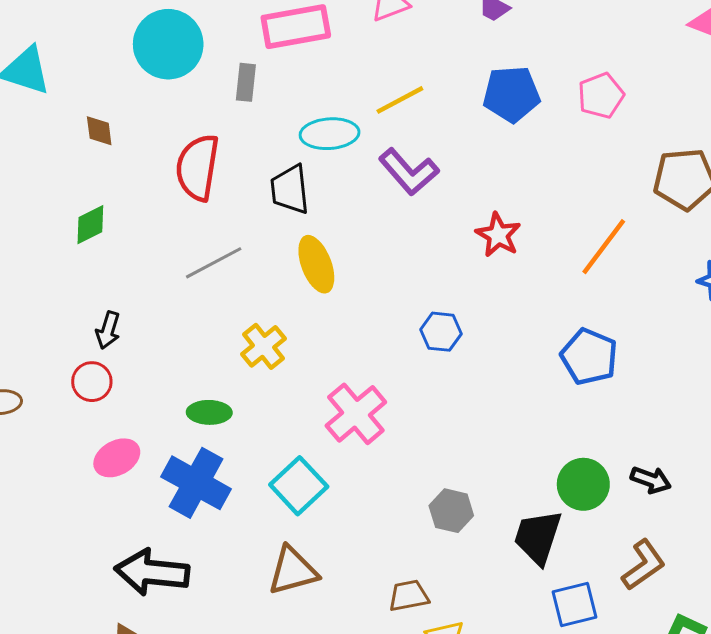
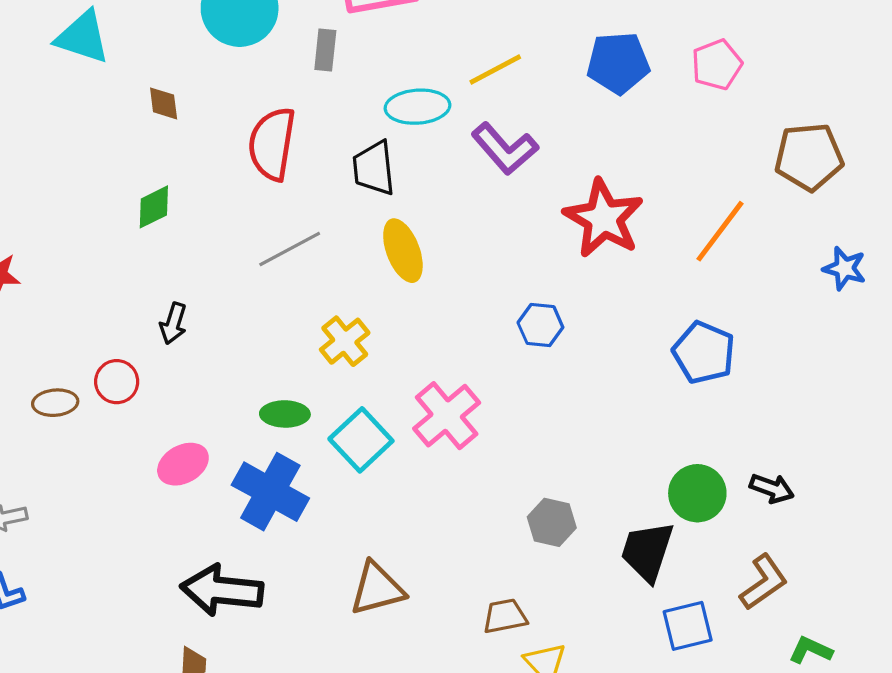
red star: (498, 235) -> (604, 218), size x1.6
red circle: (92, 382) -> (117, 382), moved
cyan square: (299, 486) -> (361, 440), moved

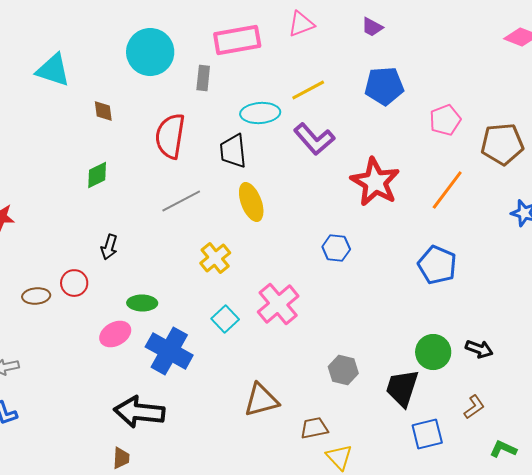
pink pentagon: (717, 65) -> (445, 120), moved
green ellipse: (285, 414) -> (142, 303), moved
cyan square: (361, 440) -> (225, 319), size x0.7
brown L-shape: (764, 582) -> (474, 407), size x0.7
brown triangle: (377, 589) -> (261, 400), moved

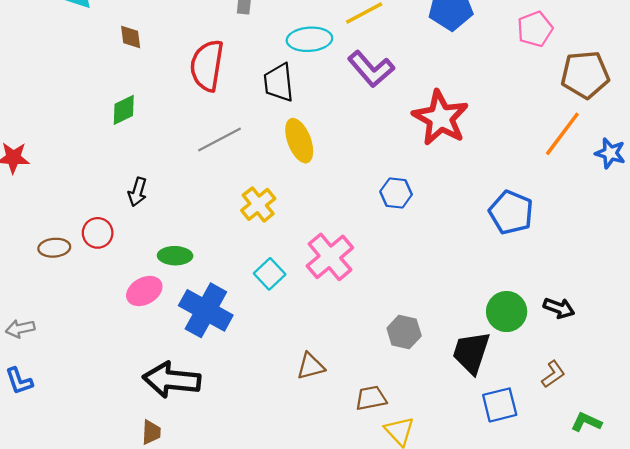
pink pentagon: (445, 120) -> (535, 29), moved
orange line: (447, 190) -> (562, 134), moved
brown triangle: (261, 400) -> (311, 366), size x0.7

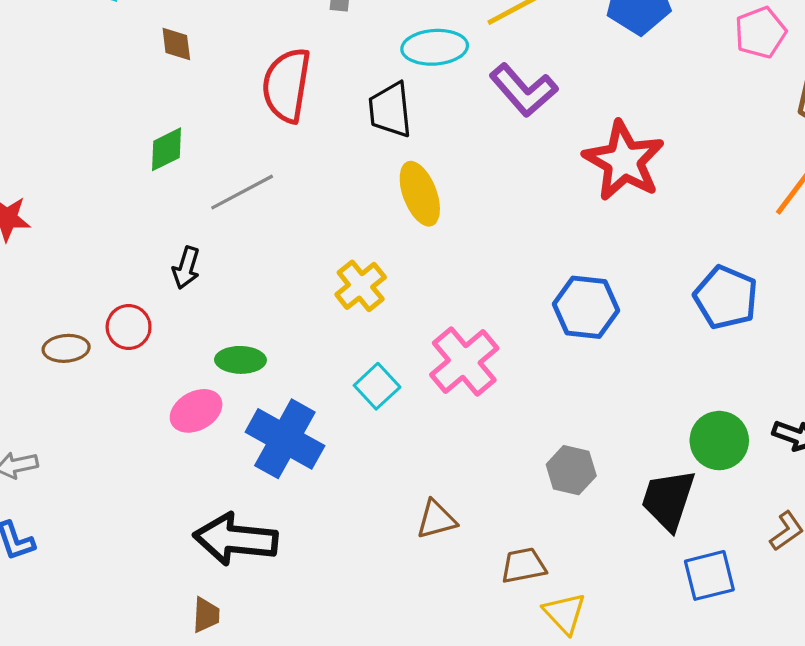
gray line: (219, 140) -> (242, 192), moved
blue hexagon: (396, 193) -> (586, 307), moved, size x1.4

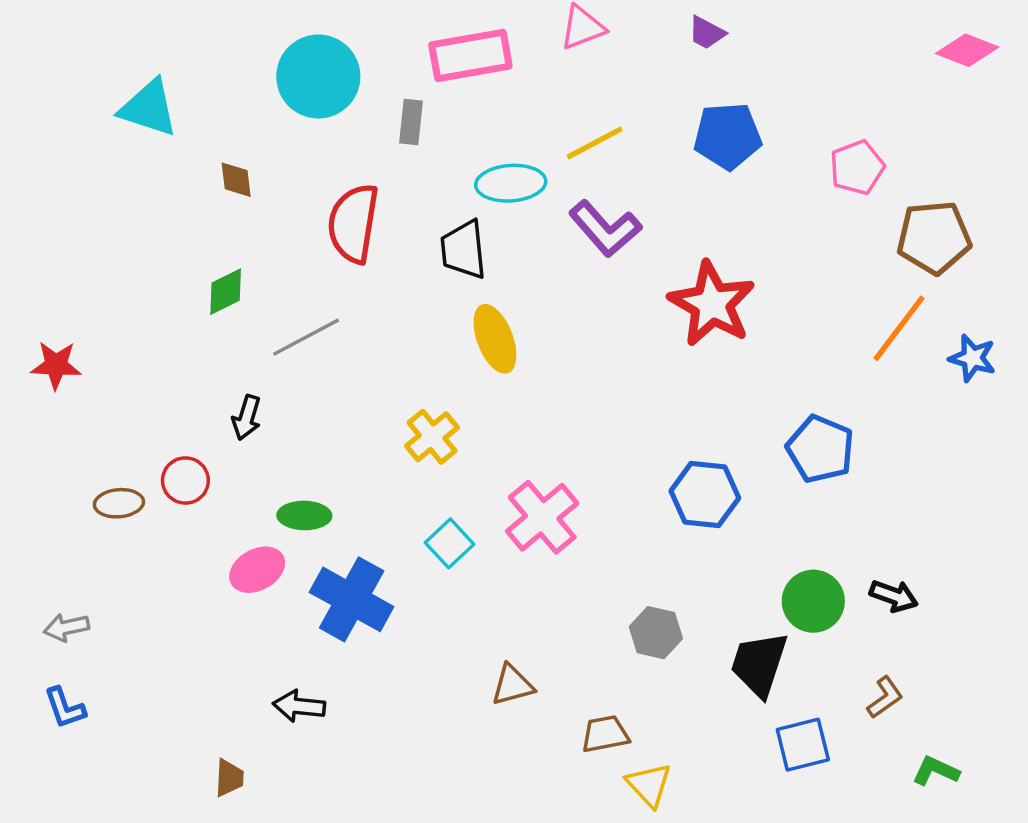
blue hexagon: (586, 307) -> (705, 494), moved
black arrow: (236, 539) -> (299, 706), size x0.6
brown trapezoid: (206, 615) -> (229, 778), moved

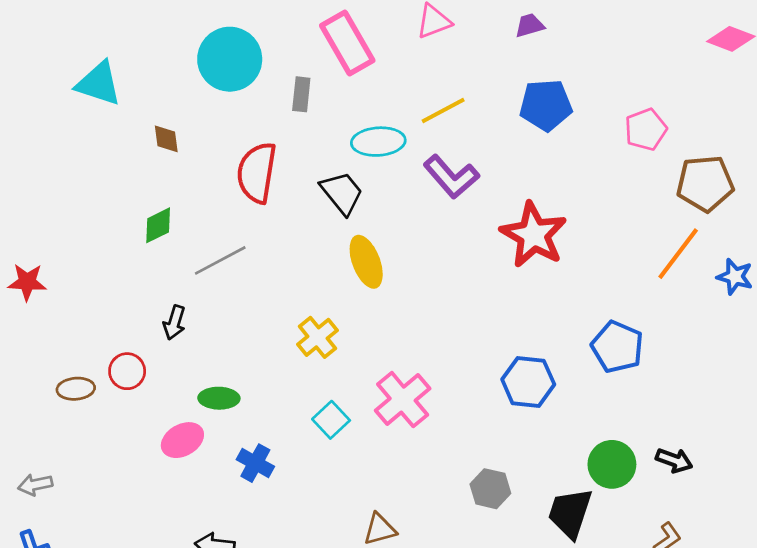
purple trapezoid: (707, 33) -> (530, 25), turned 136
pink rectangle: (470, 55) -> (347, 43), turned 70
black trapezoid: (463, 250) -> (342, 193), turned 147
blue cross: (352, 599) -> (255, 463), size x0.6

